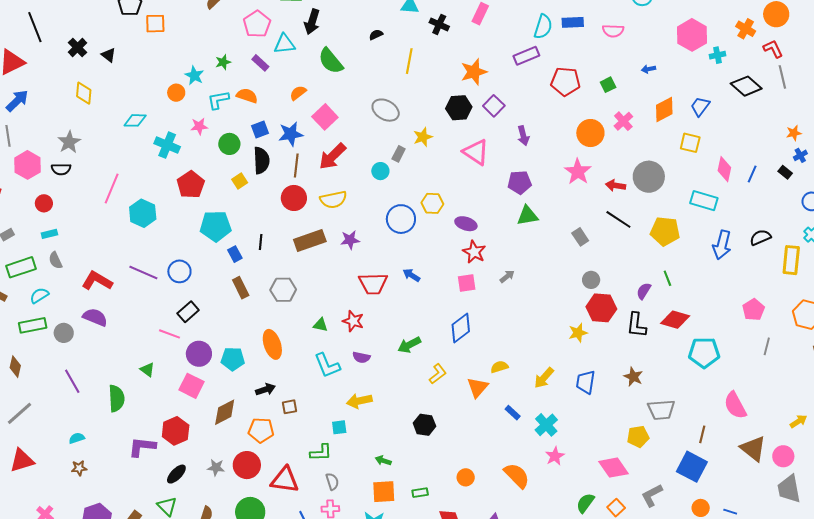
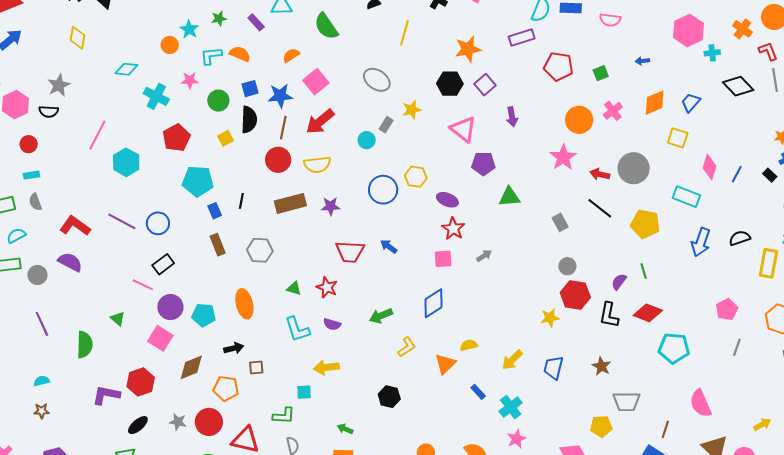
purple pentagon: (520, 182) -> (483, 164), moved

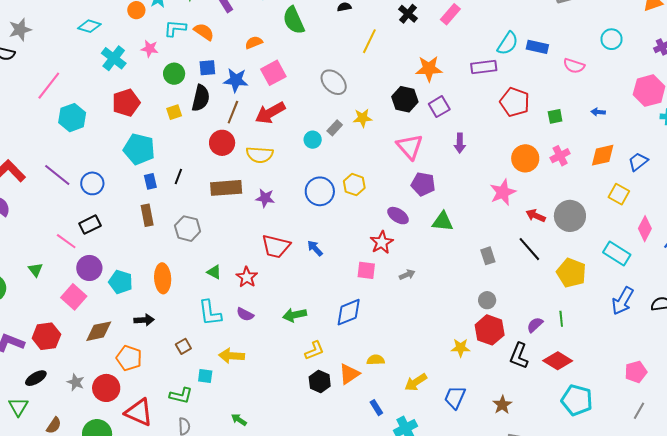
purple ellipse: (447, 200) -> (398, 216), moved
brown square: (256, 368) -> (183, 346), moved, turned -35
black hexagon: (389, 397) -> (320, 382), moved

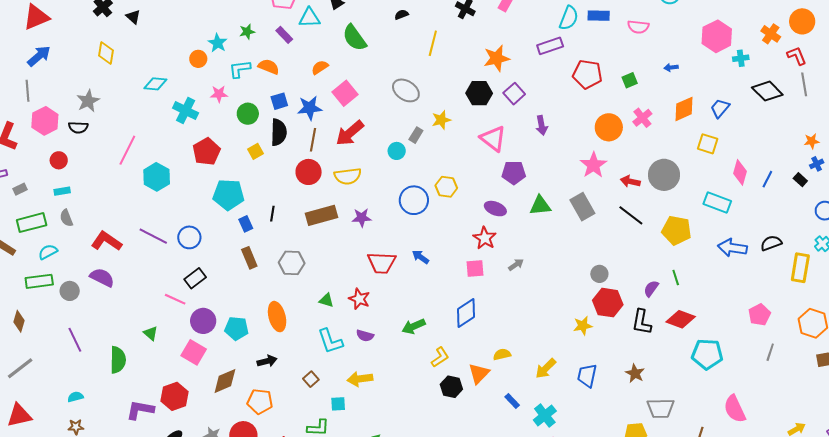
gray rectangle: (488, 256) -> (582, 207), moved, size x1.5
blue arrow: (623, 301) -> (732, 248), turned 80

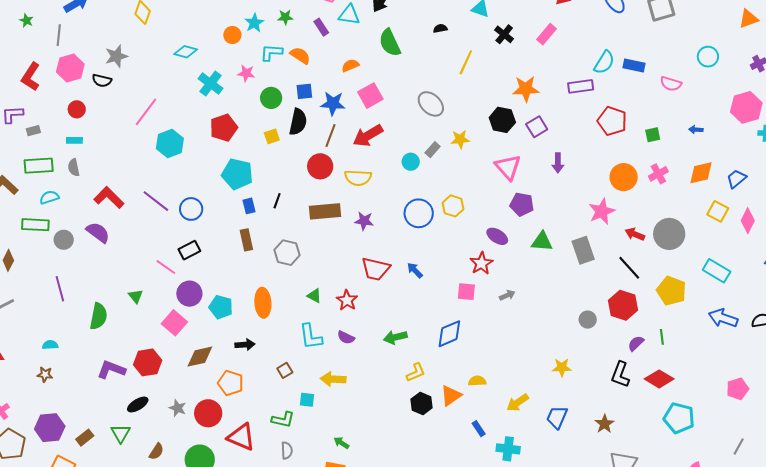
pink diamond: (740, 172) -> (748, 221), moved
red hexagon: (608, 303) -> (623, 305), moved
gray line: (770, 352) -> (739, 446), moved
cyan cross: (545, 416) -> (508, 449), turned 35

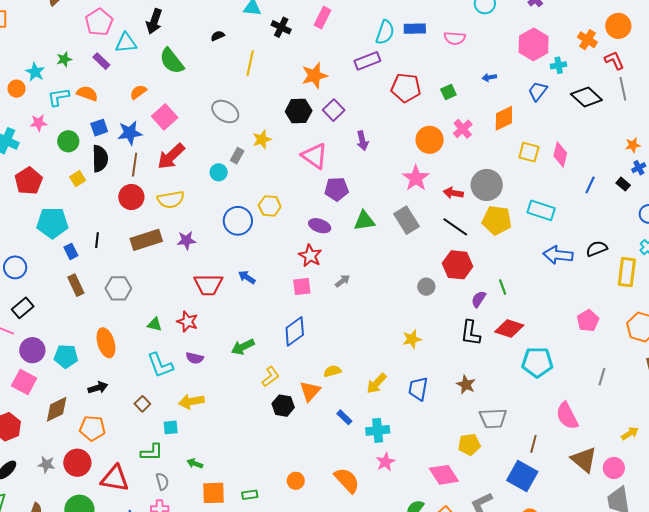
blue trapezoid: (736, 179) -> (538, 91), moved
yellow pentagon: (671, 291) -> (497, 220), moved
green arrow: (341, 443) -> (195, 463), moved

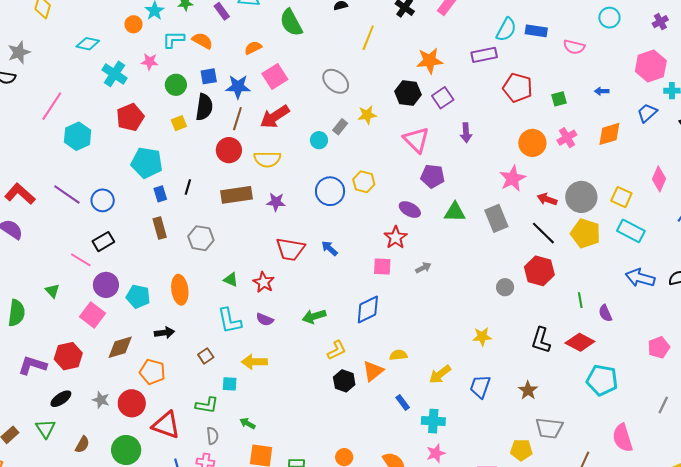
yellow square: (529, 152) -> (621, 197), moved
purple semicircle: (479, 299) -> (605, 313), moved, turned -66

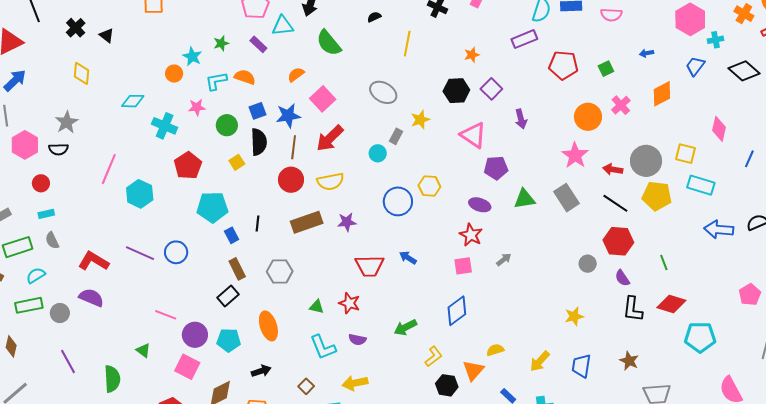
orange star: (430, 61) -> (472, 55), size x0.6
black rectangle: (103, 242) -> (228, 296), moved
purple semicircle: (605, 313) -> (622, 278), moved

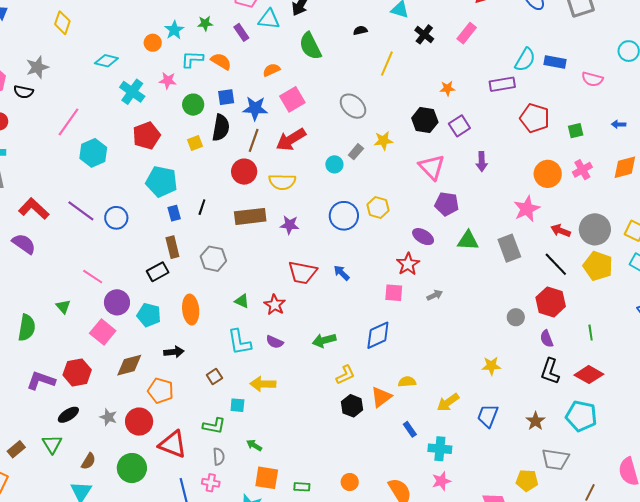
cyan pentagon: (700, 337) -> (581, 416), moved

